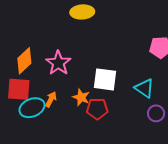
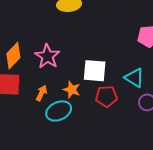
cyan ellipse: (32, 108) -> (59, 111), moved
red pentagon: (97, 109) -> (106, 96), moved

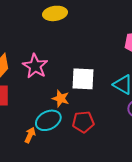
orange arrow: (42, 93) -> (30, 135), moved
red pentagon: (106, 96) -> (83, 122), moved

